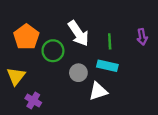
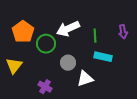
white arrow: (78, 33) -> (68, 29), turned 100
cyan rectangle: (107, 66) -> (103, 57), moved
purple cross: (33, 100) -> (45, 87), moved

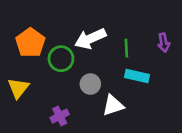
purple cross: (45, 87) -> (60, 116), turned 32

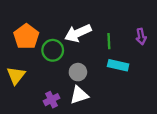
white triangle: (113, 105) -> (79, 95), moved

